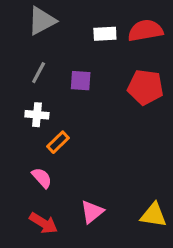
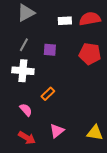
white cross: (37, 115) -> (23, 71), size x1.5
orange rectangle: (58, 142) -> (48, 94), moved

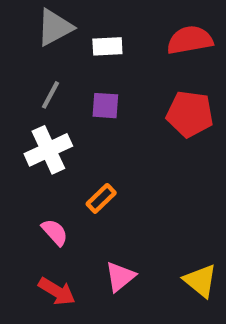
white rectangle: (65, 21) -> (107, 46), moved
white cross: (23, 71) -> (48, 150), turned -30
yellow triangle: (95, 133) -> (200, 281), turned 30

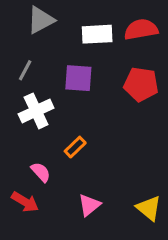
white rectangle: (107, 46) -> (97, 34), moved, size x1.4
gray line: (50, 95) -> (25, 70), moved
purple square: (105, 106) -> (78, 78), size x1.4
red arrow: (57, 291) -> (25, 202), moved

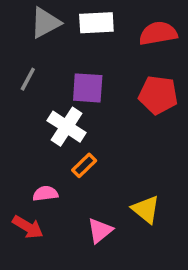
white rectangle: (97, 34) -> (96, 23), moved
white cross: (36, 111) -> (67, 127), moved, turned -32
pink semicircle: (41, 172) -> (45, 194), turned -55
yellow triangle: (149, 208) -> (146, 209), moved

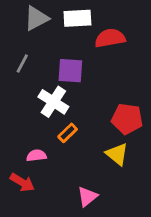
red semicircle: (158, 33) -> (110, 38), moved
red pentagon: (158, 95) -> (127, 119), moved
yellow triangle: (146, 209) -> (117, 154), moved
pink triangle: (100, 231) -> (87, 197), moved

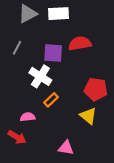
red semicircle: (110, 38) -> (80, 43), moved
pink triangle: (87, 197) -> (66, 148), turned 49

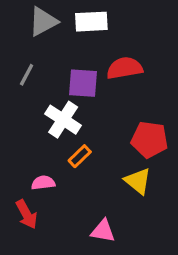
red arrow: (17, 137) -> (27, 214), turned 30

